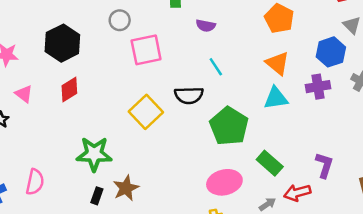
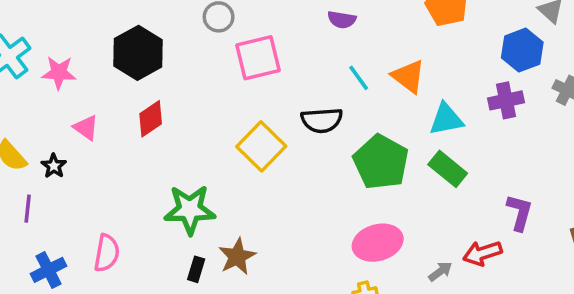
orange triangle: (277, 63) -> (408, 76), moved
green rectangle: (270, 163) -> (448, 169), moved

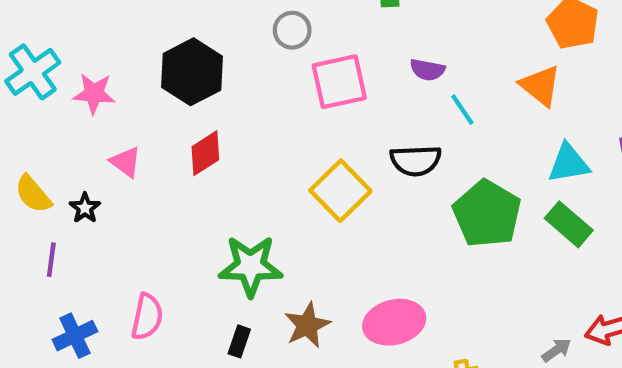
purple semicircle: (342, 20) -> (427, 70), moved
orange triangle: (408, 76) -> (540, 86), moved
pink ellipse: (378, 243) -> (394, 322), moved
black rectangle: (196, 269) -> (239, 341), moved

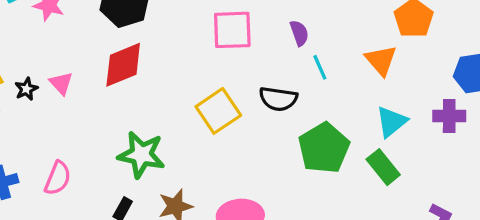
purple semicircle: (427, 70) -> (299, 33), turned -130
red diamond: (205, 153) -> (123, 65), size x1.4
pink triangle: (126, 162) -> (61, 83), moved
cyan triangle: (569, 163) -> (391, 122), turned -40

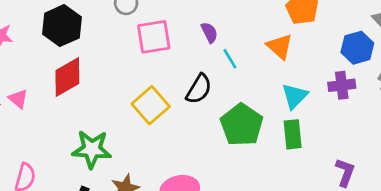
black semicircle: (278, 99) -> (199, 89), turned -60
green rectangle: (383, 167) -> (293, 134), turned 40

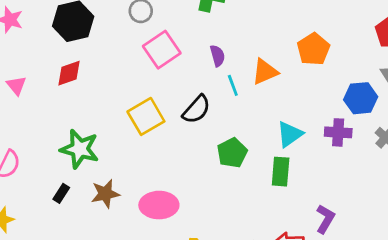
pink square: (154, 37) -> (162, 50), turned -36
orange triangle: (280, 46) -> (265, 72), moved, turned 44
red diamond: (67, 77) -> (69, 73), size x0.7
green pentagon: (242, 125) -> (232, 153), size x0.7

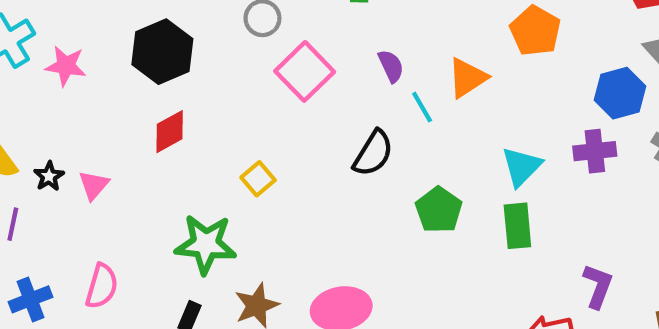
pink triangle: (16, 85) -> (94, 185), moved, turned 30
yellow square: (146, 116) -> (258, 179), moved, size x0.6

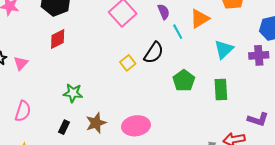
cyan triangle: (521, 167) -> (224, 49), moved
yellow square: (258, 179) -> (128, 63), moved
green star: (206, 244) -> (73, 93), size x0.7
purple L-shape: (598, 286) -> (258, 119), turned 85

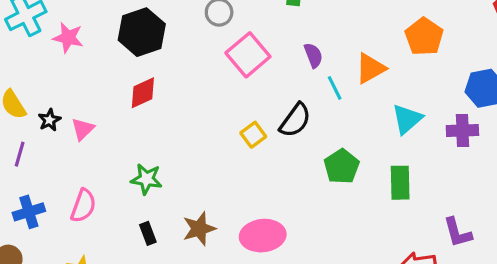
green star: (73, 93) -> (146, 179), moved
purple L-shape: (258, 119) -> (457, 232), turned 55
black rectangle: (64, 127) -> (148, 233), turned -48

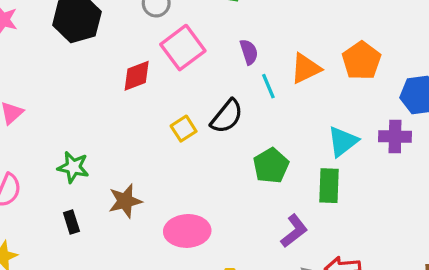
orange pentagon: (424, 37) -> (361, 61), moved
red diamond: (143, 93) -> (137, 76), moved
cyan triangle: (407, 119) -> (343, 141), moved
brown star: (199, 229) -> (125, 201), moved
purple L-shape: (457, 232) -> (294, 231), moved, turned -116

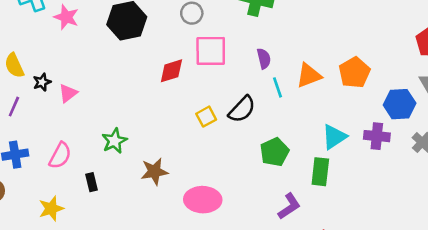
pink square: (183, 48) -> (211, 51), turned 32
green star: (73, 167) -> (114, 141), turned 30
black rectangle: (71, 222) -> (91, 182), moved

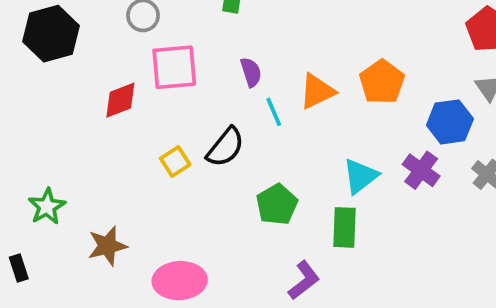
purple cross: (377, 136) -> (421, 170), turned 35

